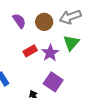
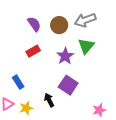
red rectangle: (30, 51) -> (33, 51), moved

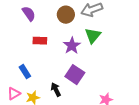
purple semicircle: (34, 24) -> (29, 14), moved
red rectangle: (33, 51) -> (40, 41), turned 32

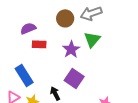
purple semicircle: (29, 14) -> (28, 28), moved, turned -77
blue rectangle: (25, 72) -> (24, 75), size x1.5

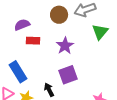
green triangle: (92, 39) -> (100, 32), moved
purple square: (74, 78) -> (68, 75), turned 36

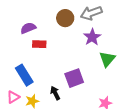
green triangle: (100, 32) -> (107, 59), moved
purple star: (65, 46) -> (92, 37), moved

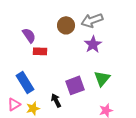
purple semicircle: (28, 28) -> (29, 35), turned 77
green triangle: (107, 59) -> (102, 78), moved

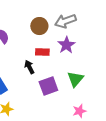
red rectangle: (40, 51) -> (42, 52), moved
black arrow: (56, 100) -> (29, 67), moved

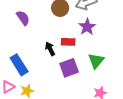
red rectangle: (42, 52) -> (68, 42), moved

